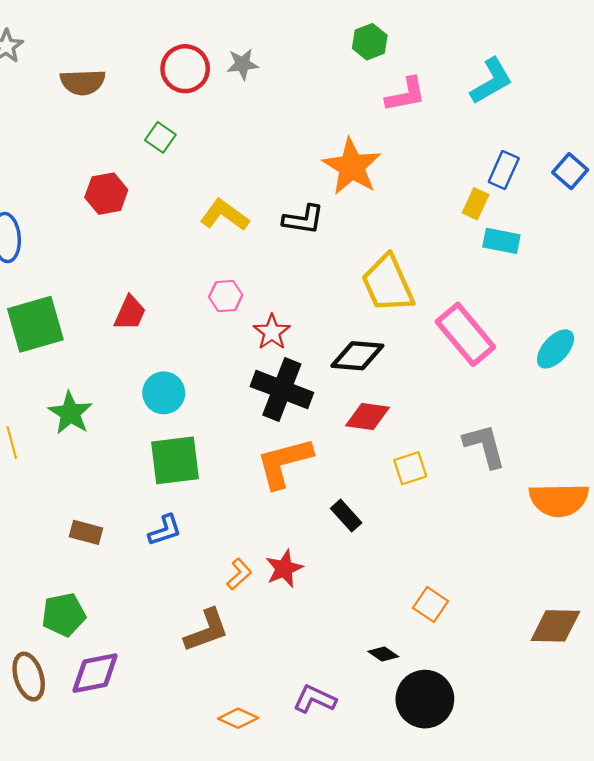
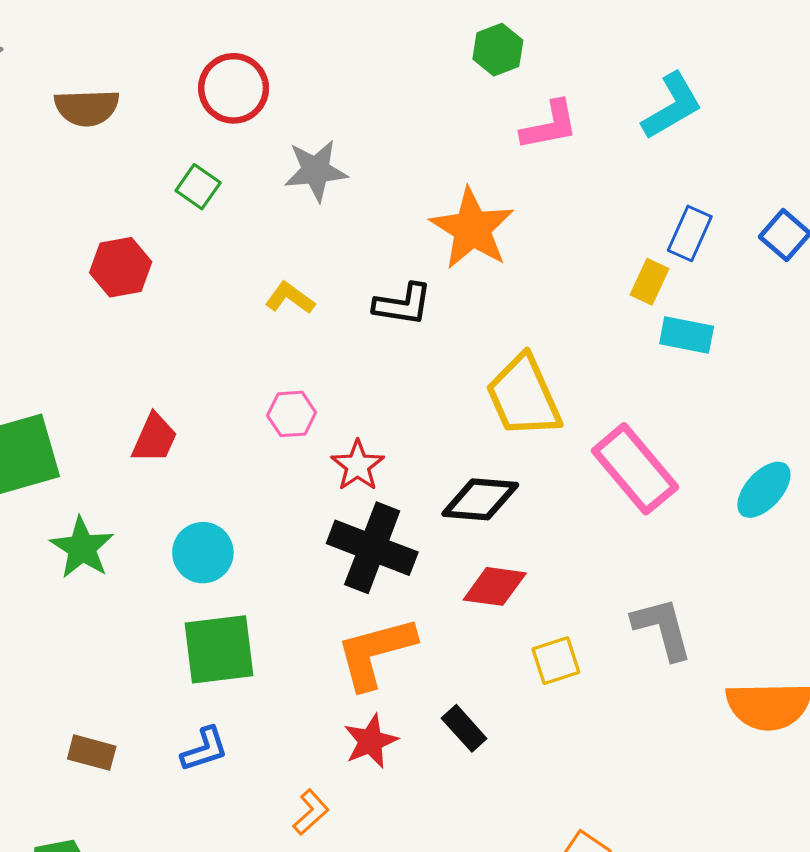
gray star: (243, 64) -> (316, 171), moved, size x1.4
yellow L-shape: (225, 215) -> (290, 298), size x0.7
green star: (70, 413) -> (82, 548), moved
red star: (284, 568) -> (371, 741), moved

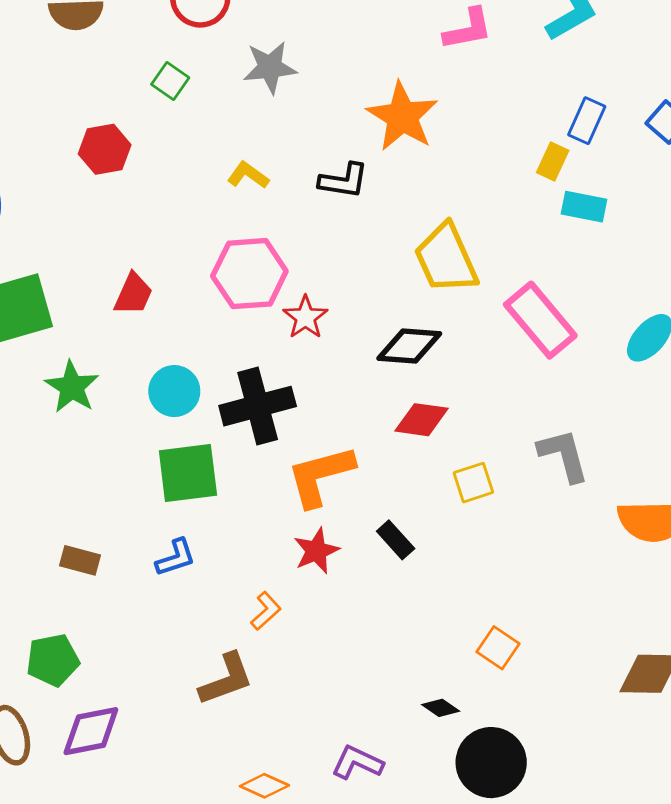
pink hexagon: (292, 414) -> (249, 274), size x1.8
black cross: (372, 548) -> (258, 406), moved, turned -36

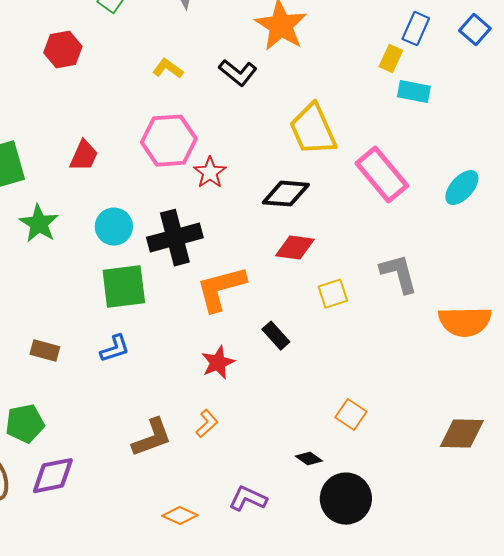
black L-shape: (344, 181) -> (238, 73), turned 30
red star: (316, 551) -> (218, 363), moved
orange L-shape: (266, 611) -> (207, 424), moved

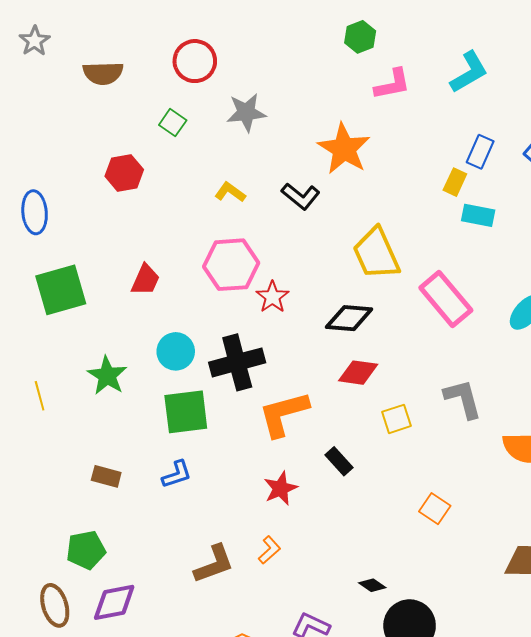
green star: (39, 224) -> (107, 376), moved
orange square: (351, 415) -> (435, 509), moved

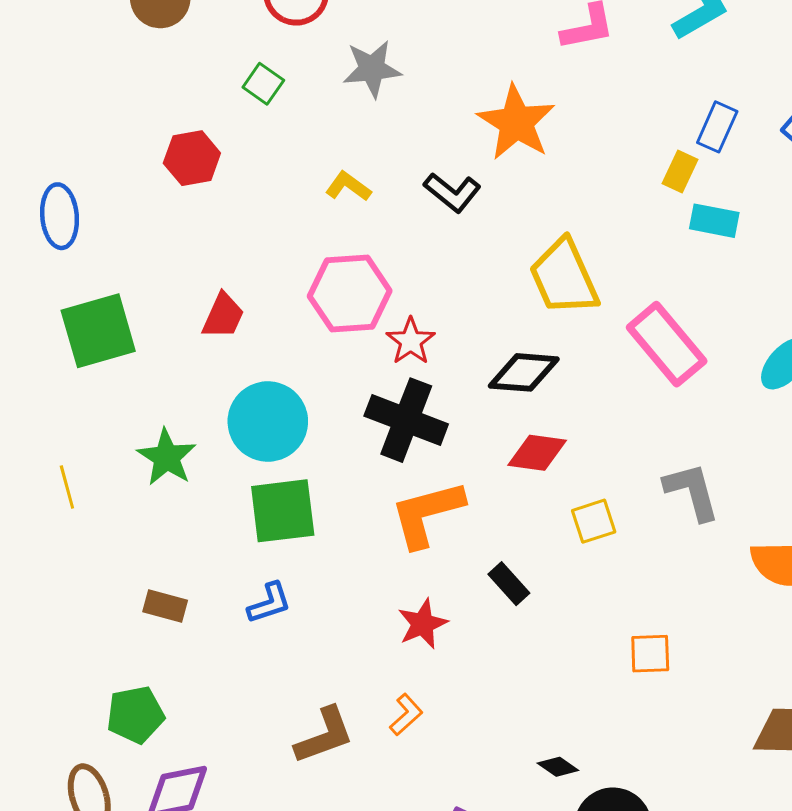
cyan circle: (176, 351) -> (268, 422), size x1.4
black cross: (237, 362) -> (406, 420), moved, turned 36
orange square: (435, 509) -> (650, 654), turned -36

